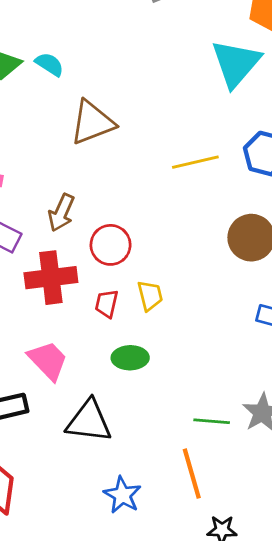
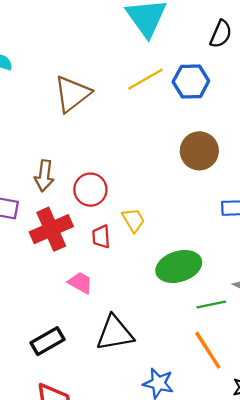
brown triangle: (92, 122) -> (72, 94), moved
yellow line: (195, 162) -> (145, 79), moved
green ellipse: (130, 358) -> (179, 266), moved, size x1.5
pink trapezoid: (48, 360) -> (80, 283), moved, size x0.7

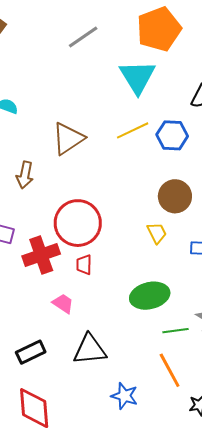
brown arrow: (44, 176) -> (25, 175), moved
red circle: (90, 190) -> (78, 223), size x1.6
yellow trapezoid: (133, 220) -> (157, 233), moved

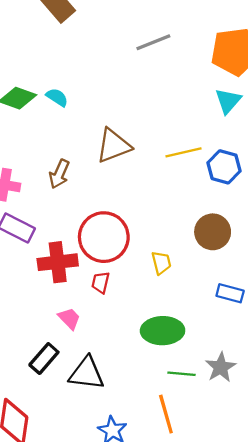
cyan triangle: (137, 77) -> (228, 101), moved, size x0.7
yellow trapezoid: (157, 233) -> (161, 263), moved
black rectangle: (31, 352) -> (44, 358), moved, turned -36

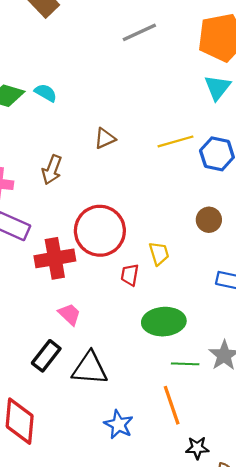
brown triangle: (114, 146) -> (105, 138), size x0.6
brown circle: (213, 232) -> (209, 220), size x0.7
red trapezoid: (101, 282) -> (130, 275), moved

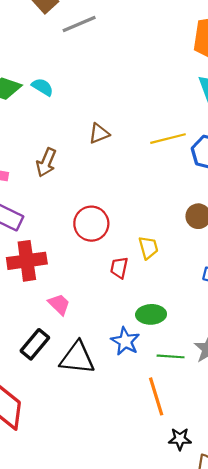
gray line: (139, 32) -> (79, 24), moved
red circle: (100, 231) -> (91, 224), size x0.7
red cross: (55, 258) -> (27, 261), moved
green ellipse: (164, 322) -> (151, 314), size x0.7
blue star: (119, 424) -> (125, 341), moved

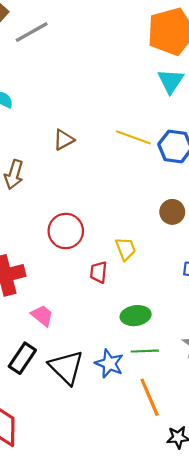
yellow line: (168, 139) -> (133, 137), turned 40
blue star: (125, 341) -> (109, 364), moved
green line: (171, 356) -> (145, 351), moved
black triangle: (77, 358) -> (66, 367), turned 45

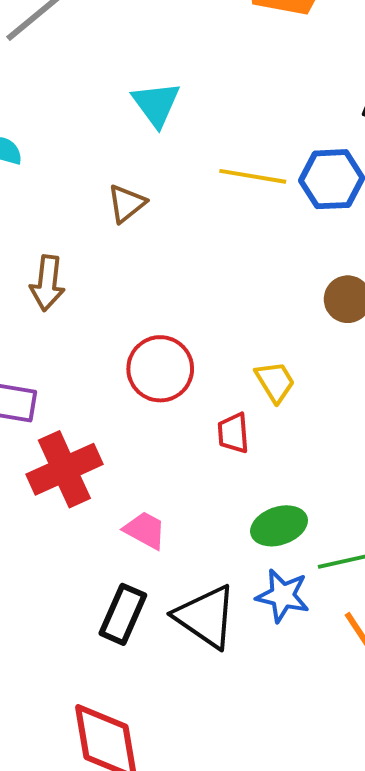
cyan triangle: (171, 81) -> (156, 104), moved
green ellipse: (136, 316) -> (279, 526), moved

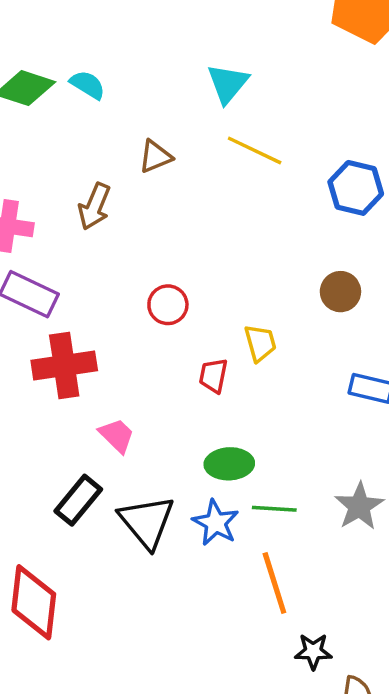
yellow line: (253, 176) -> (255, 150), moved
brown triangle: (127, 203) -> (155, 156), moved
red circle: (160, 369) -> (168, 305), size x0.7

